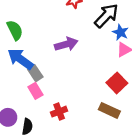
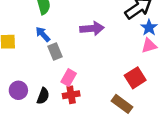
blue arrow: (20, 59) -> (43, 34), size x0.6
pink rectangle: (35, 91) -> (69, 78), moved, turned 49
black semicircle: (27, 127) -> (43, 96), moved

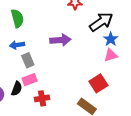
blue arrow: (43, 34) -> (17, 45), turned -56
pink rectangle: (69, 78) -> (30, 80), moved, turned 40
black semicircle: (43, 96) -> (17, 89), moved

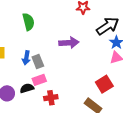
blue arrow: (17, 45) -> (26, 58), moved, turned -72
black semicircle: (17, 89) -> (27, 88), turned -128

